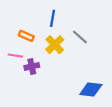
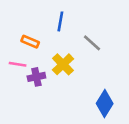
yellow cross: (55, 45) -> (63, 64), moved
blue diamond: (91, 89) -> (105, 103), turned -65

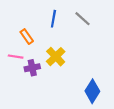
orange rectangle: (30, 42) -> (27, 37), turned 32
gray line: (92, 43) -> (82, 19), moved

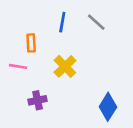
orange rectangle: (27, 37) -> (31, 43), turned 32
purple cross: (32, 68) -> (38, 100), moved

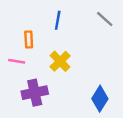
gray line: (96, 22) -> (105, 19), moved
purple cross: (38, 100) -> (35, 93), size x1.5

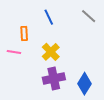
blue line: (58, 20) -> (49, 17), turned -35
purple cross: (35, 93) -> (54, 79), moved

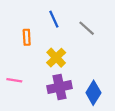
gray line: (89, 16) -> (87, 28), moved
pink line: (14, 52) -> (14, 80), moved

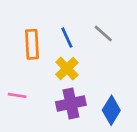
blue line: (54, 19) -> (67, 38), moved
orange rectangle: (27, 37) -> (32, 44), size x1.5

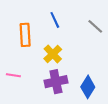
gray line: (103, 34) -> (95, 26), moved
blue line: (67, 38) -> (55, 20), moved

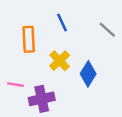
purple cross: (56, 82) -> (42, 99), moved
blue diamond: (88, 87) -> (88, 74), moved

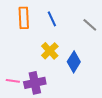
orange rectangle: (29, 39) -> (24, 18), moved
pink line: (15, 85) -> (13, 81), moved

